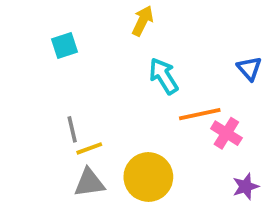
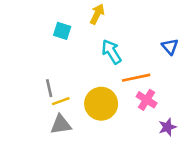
cyan square: (65, 46) -> (62, 31), moved, turned 36
pink cross: (226, 133) -> (147, 100), moved
yellow circle: (148, 177) -> (101, 104), moved

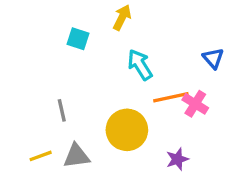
pink cross: (147, 100) -> (195, 104), moved
yellow line: (61, 101) -> (41, 156), moved
purple star: (167, 127) -> (177, 159), moved

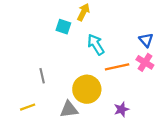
cyan square: (78, 39) -> (63, 27), moved
pink cross: (195, 104) -> (145, 62), moved
gray triangle: (76, 156) -> (69, 109), moved

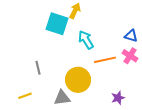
cyan square: (63, 27) -> (57, 24), size x1.6
blue triangle: (146, 40) -> (131, 36), turned -32
purple star: (121, 109) -> (118, 98), moved

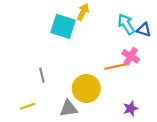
blue triangle: (131, 36) -> (144, 30), moved
cyan arrow: (86, 40) -> (126, 24), moved
pink cross: (130, 56) -> (131, 56), moved

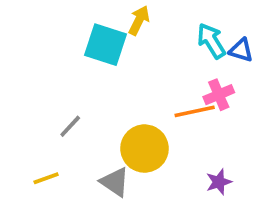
pink cross: (131, 56) -> (219, 95), turned 35
gray line: (42, 75) -> (70, 126), turned 56
gray triangle: (69, 108) -> (115, 182), turned 42

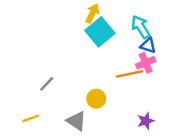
cyan square: (106, 45) -> (100, 32), moved, turned 32
blue triangle: (241, 50) -> (148, 45), moved
yellow circle: (144, 149) -> (96, 99), size x0.6

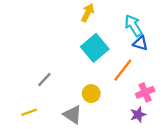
cyan square: (100, 32) -> (95, 48), moved
pink cross: (146, 63) -> (145, 92), moved
orange line: (130, 74) -> (123, 70), turned -40

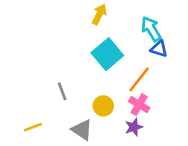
gray line: (44, 79) -> (62, 91), moved, turned -63
pink cross: (145, 92) -> (139, 105), moved, turned -36
purple star: (138, 115) -> (134, 127), moved

